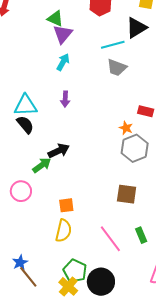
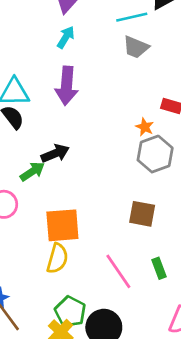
purple arrow: (65, 99) -> (67, 86), size x1.8
orange square: (66, 205) -> (62, 225), size x1.8

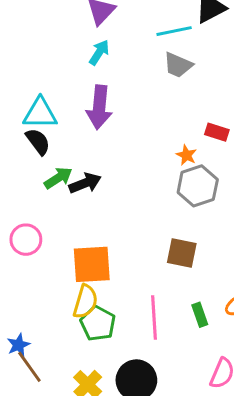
green arrow: (32, 171) -> (58, 178), moved
pink line: (118, 271) -> (154, 317), turned 30
green pentagon: (70, 312) -> (98, 323), moved

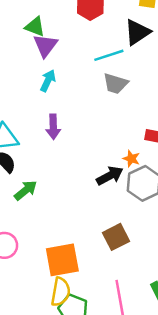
purple arrow: (99, 107) -> (53, 127), size x0.7
black arrow: (85, 183) -> (110, 176), moved
brown square: (182, 253) -> (116, 237), moved, turned -32

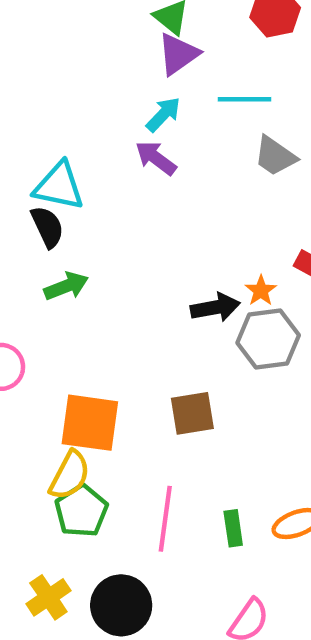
cyan line: (109, 55) -> (244, 99), moved
purple arrow: (53, 127) -> (156, 158), moved, turned 110

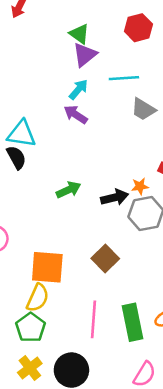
green arrow: (66, 286) -> (69, 190), moved
orange star: (261, 291) -> (140, 186), turned 30
brown square: (192, 413) -> (105, 258), turned -32
green pentagon: (81, 511) -> (31, 328), moved
green rectangle: (233, 528) -> (132, 322), size x1.8

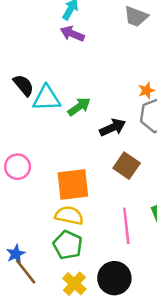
cyan triangle: (21, 134) -> (47, 98), moved
black arrow: (115, 197) -> (113, 127), moved
yellow semicircle: (38, 298) -> (69, 215), turned -92

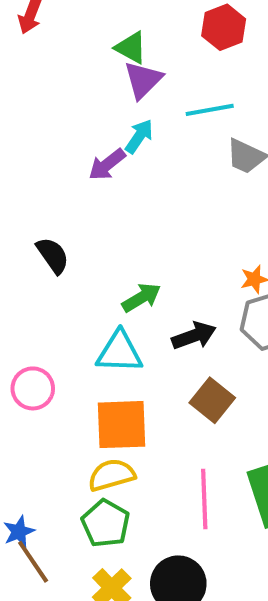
purple arrow: (72, 34) -> (107, 165), moved, turned -65
cyan triangle: (47, 98) -> (119, 352), moved
yellow semicircle: (69, 215) -> (112, 475), turned -32

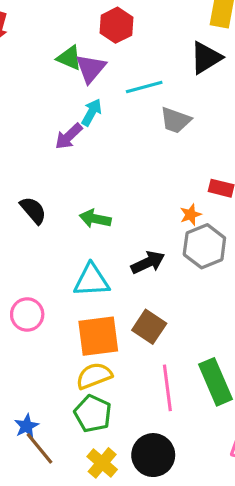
red hexagon: (224, 27) -> (116, 25), moved
green triangle: (131, 48) -> (69, 58), moved
green arrow: (141, 298) -> (95, 219), moved, turned -132
brown square: (212, 400) -> (149, 327), moved

